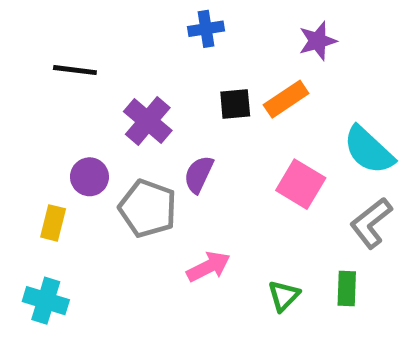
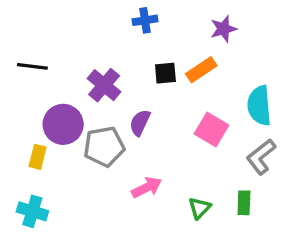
black line: (75, 70) -> (32, 66), moved
cyan semicircle: (369, 150) -> (259, 106), turned 42
purple circle: (89, 177) -> (63, 124), size x1.5
gray pentagon: (148, 208) -> (104, 147), turned -30

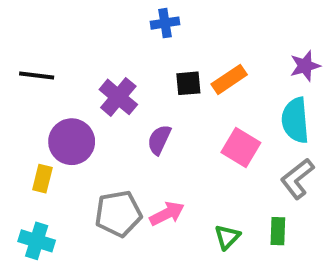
purple star: (223, 29) -> (305, 66), moved
gray pentagon: (104, 147) -> (118, 214), moved

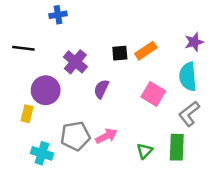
blue cross: (165, 23) -> (58, 15), moved
green rectangle: (278, 231) -> (177, 147), size x1.5
cyan cross: (37, 241) -> (42, 153), moved

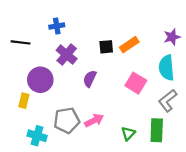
blue cross: (58, 15) -> (57, 26), moved

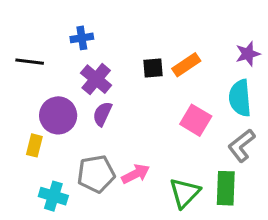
purple semicircle: (90, 79) -> (102, 114), moved
green triangle: (128, 134) -> (185, 193), size x1.5

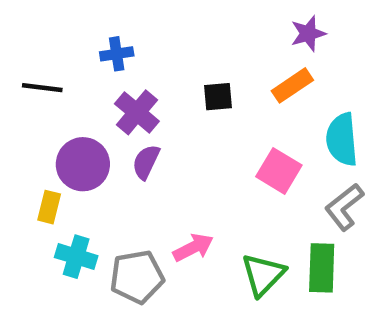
purple star: (248, 54) -> (308, 34), moved
orange rectangle: (186, 65) -> (292, 85), moved
gray pentagon: (96, 174) -> (137, 277), moved
cyan cross: (53, 196) -> (76, 257), moved

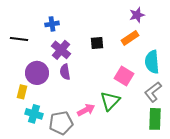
purple semicircle: (146, 162) -> (65, 72), turned -35
green rectangle: (322, 268) -> (155, 119), moved
green triangle: (263, 275) -> (110, 101), moved

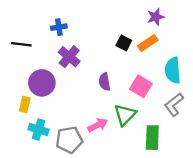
black square: (97, 43) -> (124, 43), moved, turned 32
purple semicircle: (65, 72) -> (104, 82), moved
green rectangle: (155, 119) -> (152, 138), moved

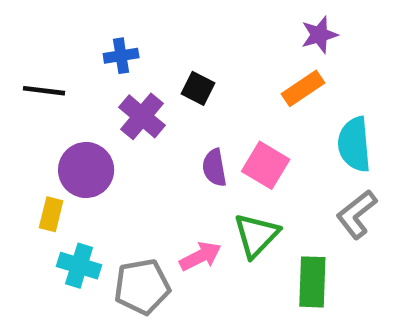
black square: (124, 43) -> (198, 88), moved
pink square: (141, 86) -> (266, 165), moved

